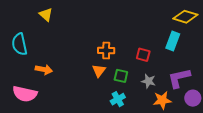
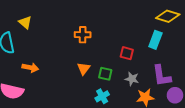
yellow triangle: (46, 15) -> (25, 22), moved
orange cross: (106, 51) -> (83, 35), moved
purple L-shape: (179, 78) -> (162, 76), turned -85

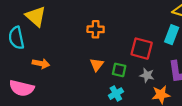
yellow triangle: (25, 22) -> (36, 16), size x1.5
red square: (127, 53) -> (142, 49), size x1.5

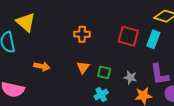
red square: (142, 49) -> (128, 36), moved
orange arrow: (41, 64) -> (42, 66), moved

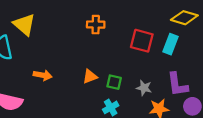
orange cross: (82, 34) -> (96, 25), moved
orange triangle: (83, 67) -> (90, 76), turned 32

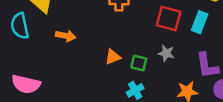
orange arrow: (43, 75) -> (66, 36), moved
gray star: (144, 88) -> (166, 53), moved

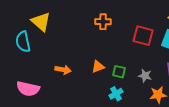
orange arrow: (66, 36) -> (63, 70), moved
gray star: (166, 53) -> (145, 76), moved

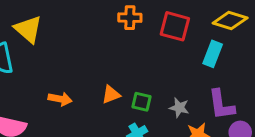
orange cross: (103, 22) -> (130, 18), moved
red square: (143, 36) -> (175, 26), moved

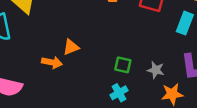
orange triangle: (111, 95) -> (71, 47), moved

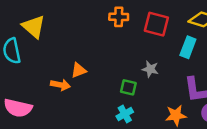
gray star: (156, 70) -> (150, 69), moved

